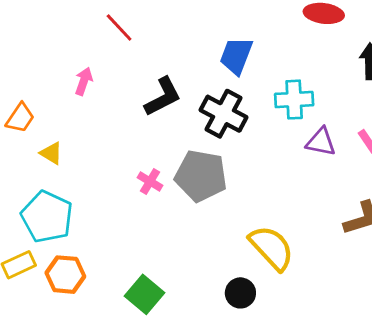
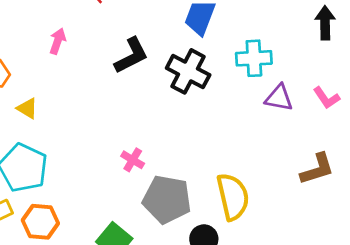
gray pentagon: (201, 176) -> (167, 199), moved
pink cross: (150, 181) -> (133, 160), moved
yellow semicircle: (271, 248) -> (233, 197), turned 30

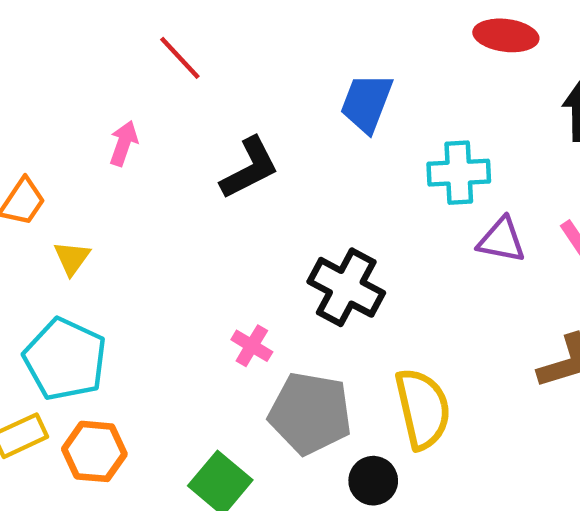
black cross: (188, 71) -> (346, 287), moved
yellow triangle: (27, 108) -> (72, 258), turned 35

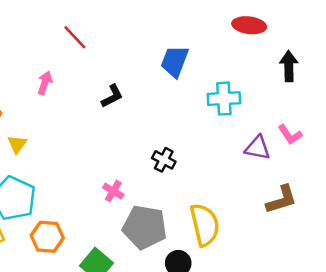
black L-shape: (250, 168) -> (112, 96), size x0.7
purple triangle: (501, 240) -> (258, 148), moved
black cross: (346, 287) -> (164, 160), size x0.6
orange hexagon: (94, 451) -> (47, 237), moved

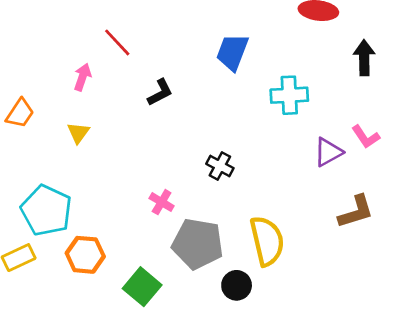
red line: (75, 37) -> (117, 42), moved
yellow triangle: (17, 144) -> (78, 133), moved
purple triangle: (258, 148) -> (328, 152), turned -40

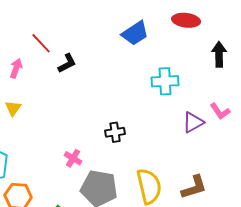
blue trapezoid: (232, 52) -> (135, 33), moved, turned -144
black L-shape: (160, 92) -> (67, 63), moved
black cross: (220, 166) -> (115, 132), turned -36
brown L-shape: (356, 212) -> (194, 187), moved

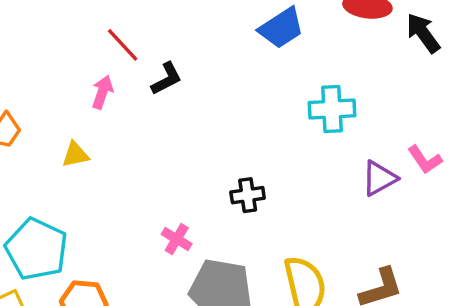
black arrow: (219, 54) -> (423, 33), moved, turned -35
pink arrow: (16, 68) -> (102, 92), moved
yellow triangle: (13, 108) -> (75, 155), turned 42

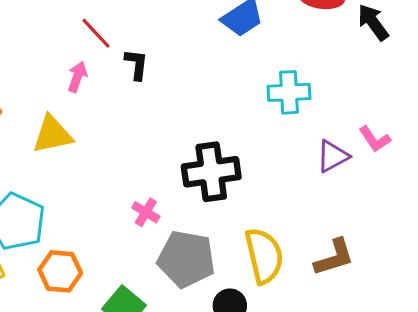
black L-shape: (167, 79) -> (136, 64), turned -56
yellow triangle: (75, 155) -> (52, 134), size x1.6
black cross: (248, 195) -> (211, 172), size x1.8

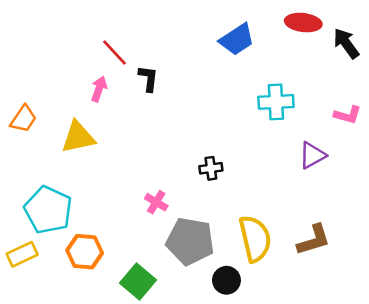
pink L-shape: (375, 139) -> (348, 115), moved, turned -40
black cross: (211, 172) -> (211, 168), size x0.5

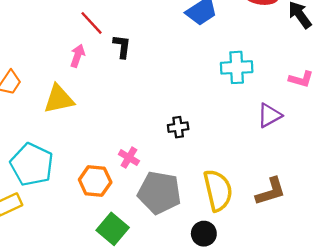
orange hexagon: (85, 252) -> (95, 181), moved
black circle: (226, 280) -> (204, 234), moved

